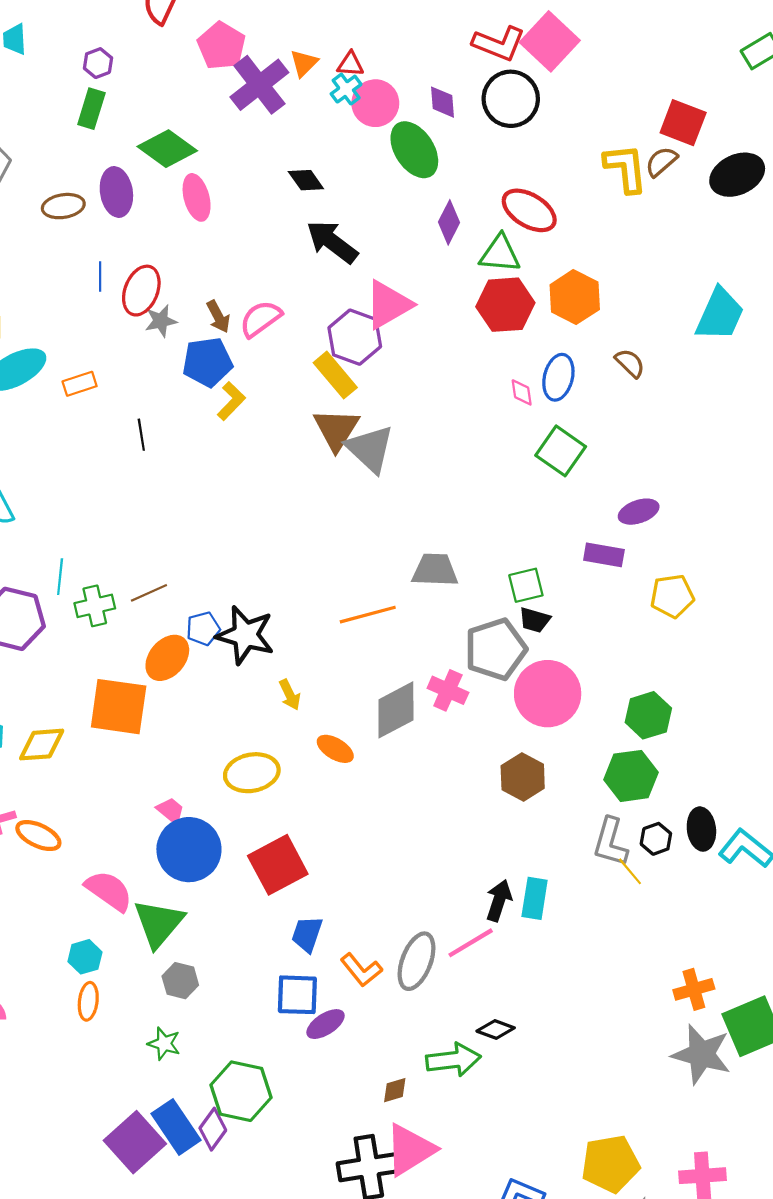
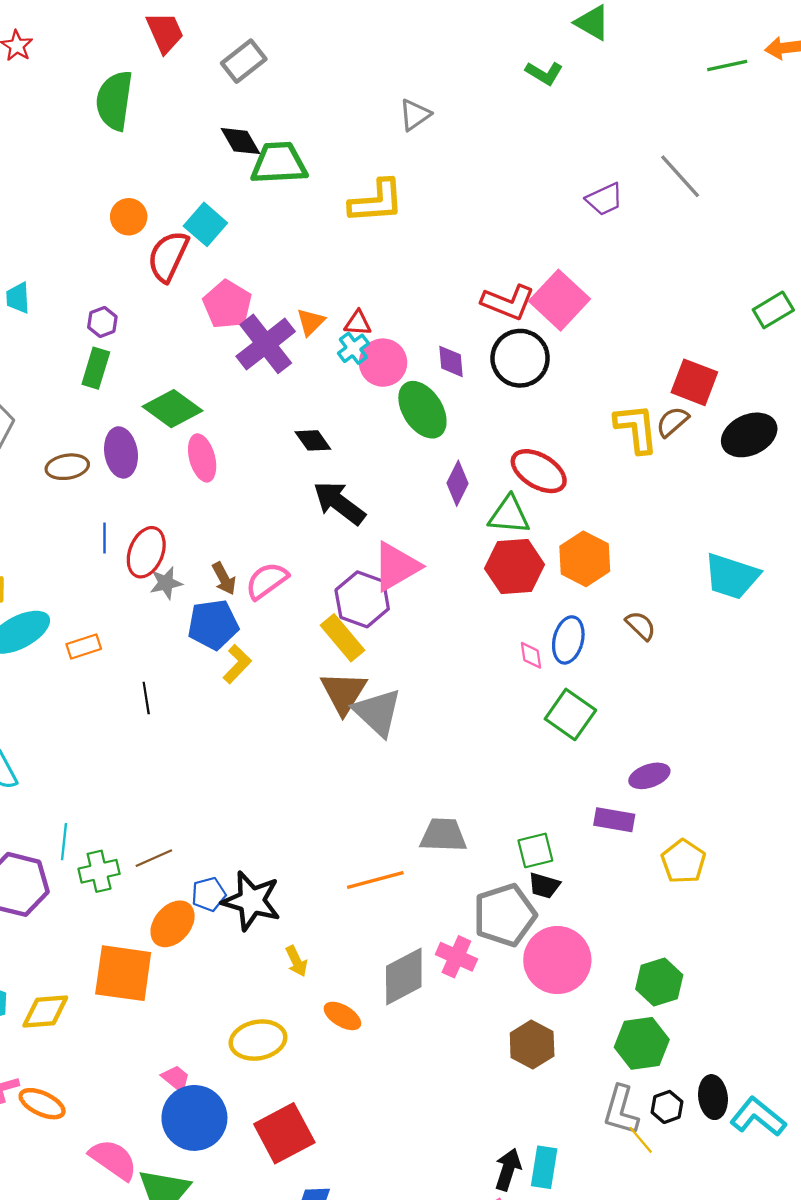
cyan trapezoid: (720, 314) -> (732, 576), turned 84
yellow pentagon: (672, 596) -> (683, 861), turned -30

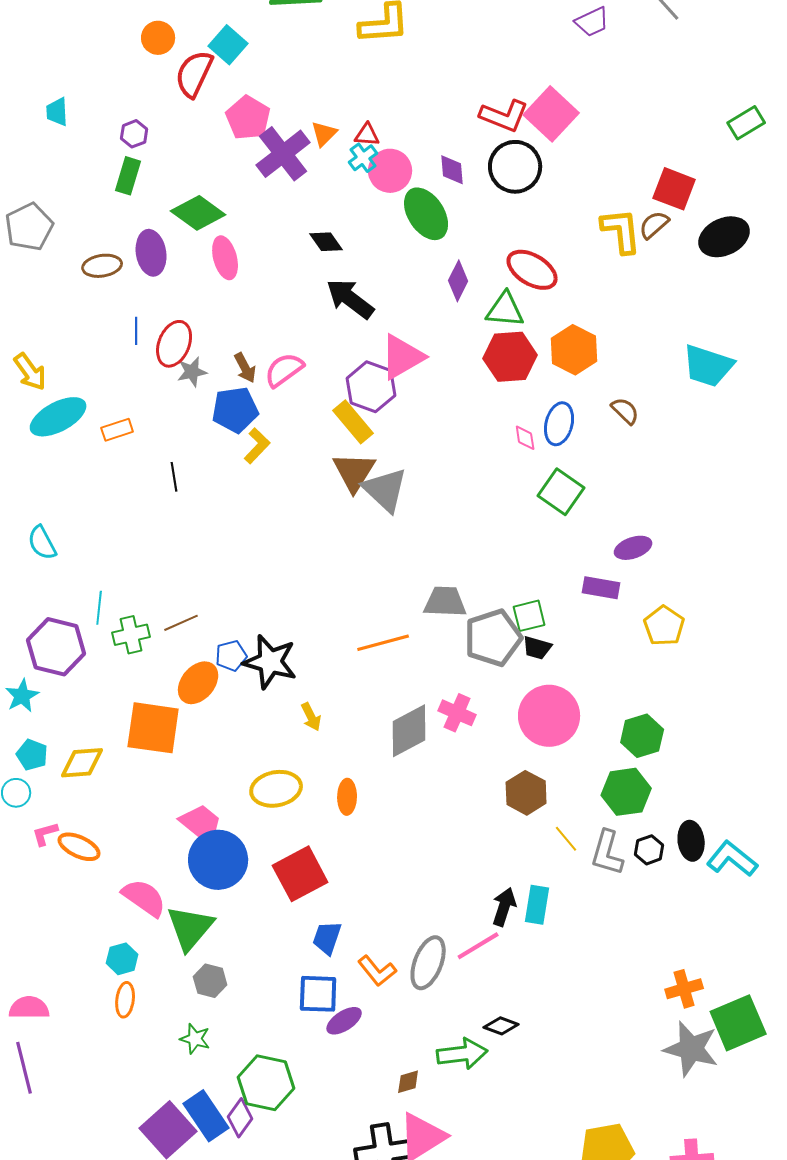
gray pentagon: (505, 915) -> (493, 638), moved
orange ellipse: (342, 1016) -> (347, 797), moved, turned 60
pink trapezoid: (176, 1078) -> (201, 824), size x1.6
yellow line: (641, 1140) -> (566, 839), moved

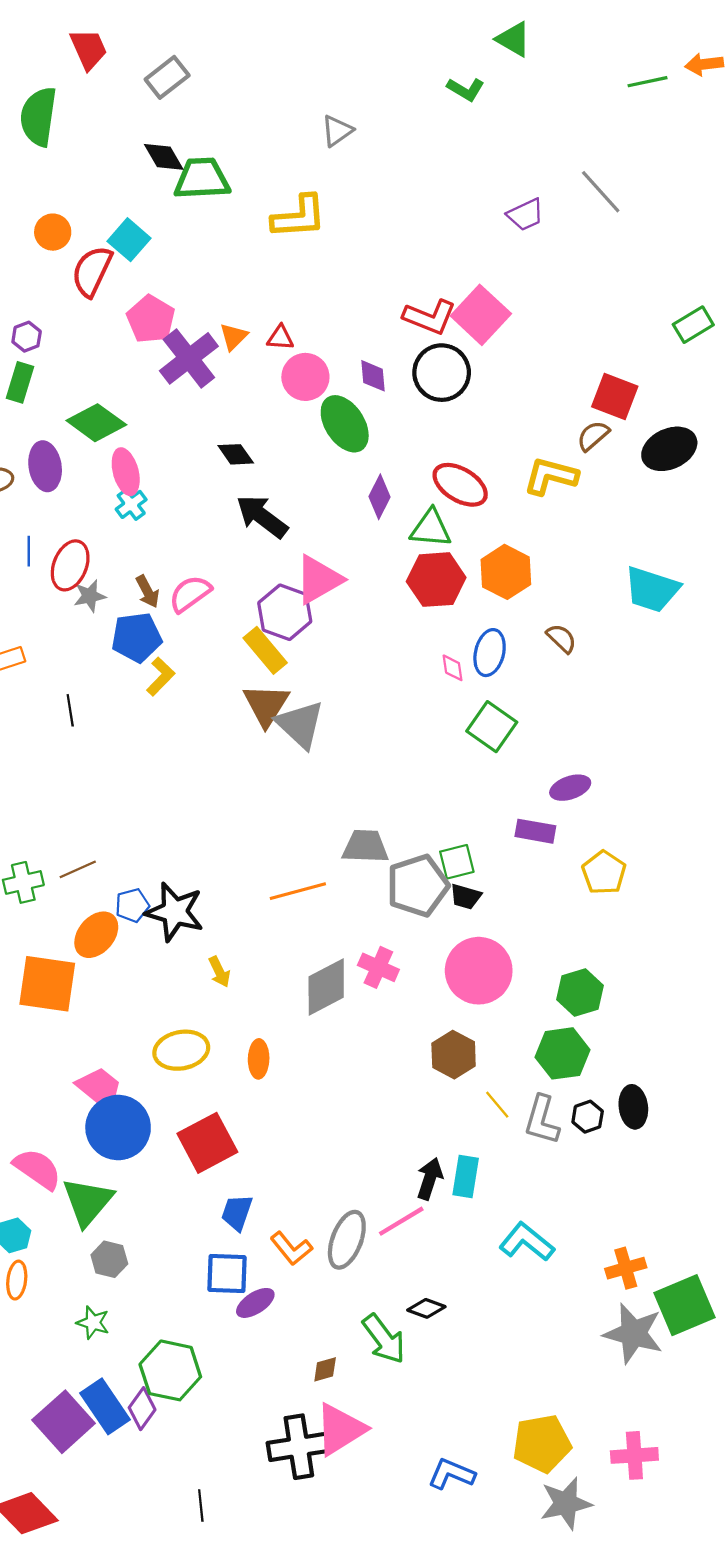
cyan cross: (363, 158) -> (131, 504), moved
yellow L-shape: (621, 231) -> (551, 476), moved, turned -69
cyan L-shape: (732, 859) -> (527, 1242), moved
green arrow: (462, 1054) -> (384, 1339), turned 60

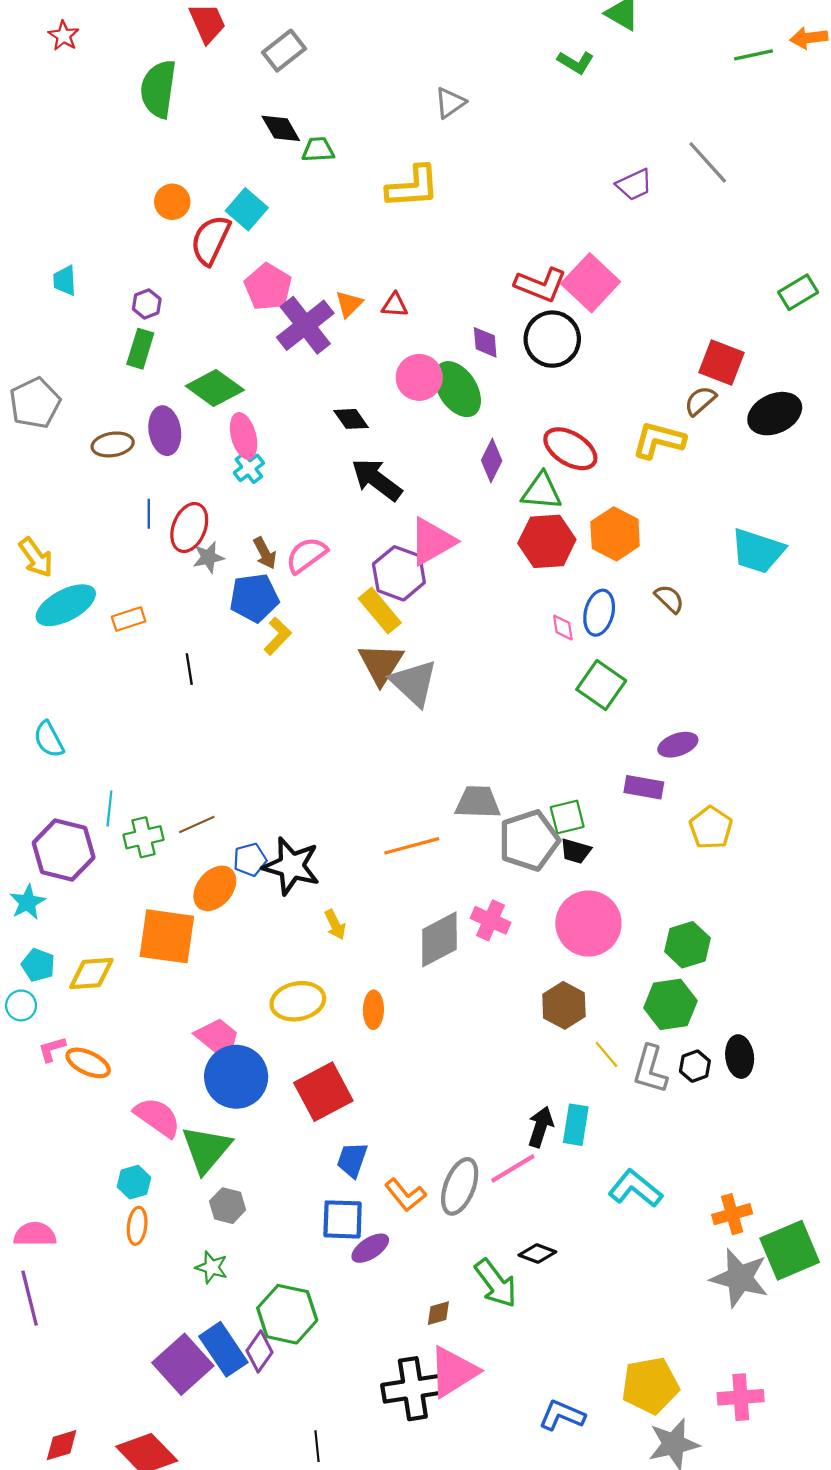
green trapezoid: (202, 179) -> (318, 150), size x0.6
pink circle: (305, 377) -> (419, 377), moved

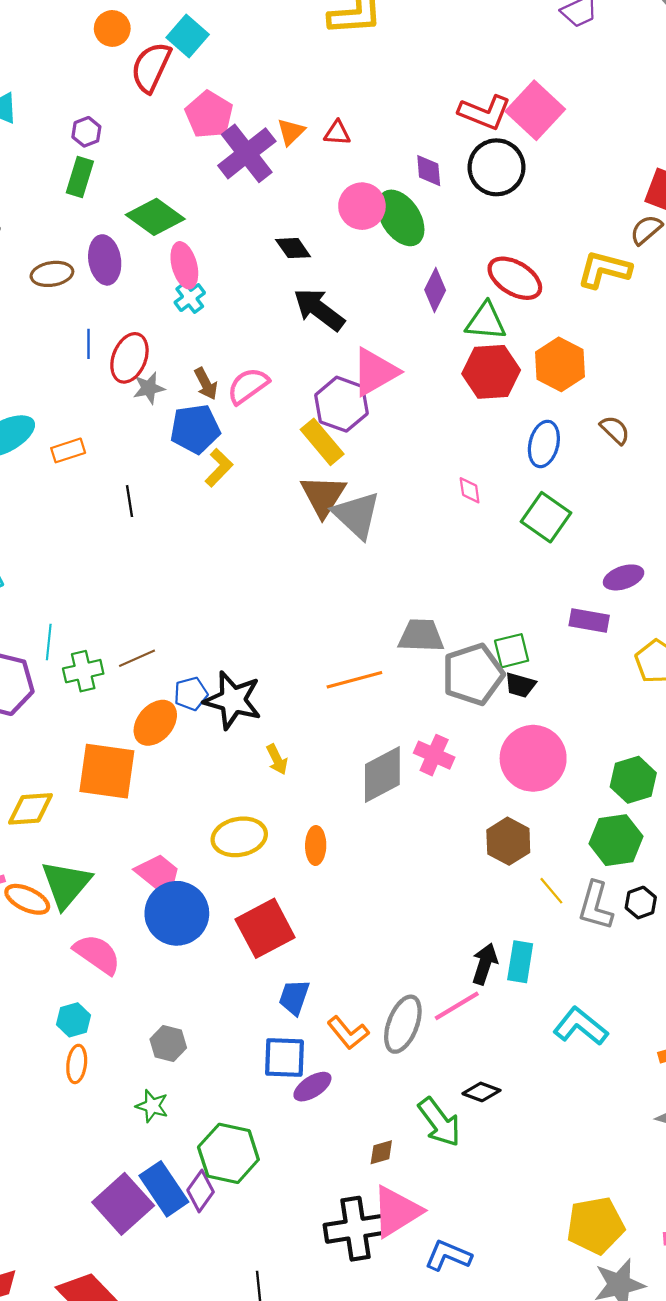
pink diamond: (563, 628) -> (470, 490), moved
green triangle: (206, 1149) -> (66, 884), moved
blue L-shape: (562, 1415) -> (448, 1256), moved

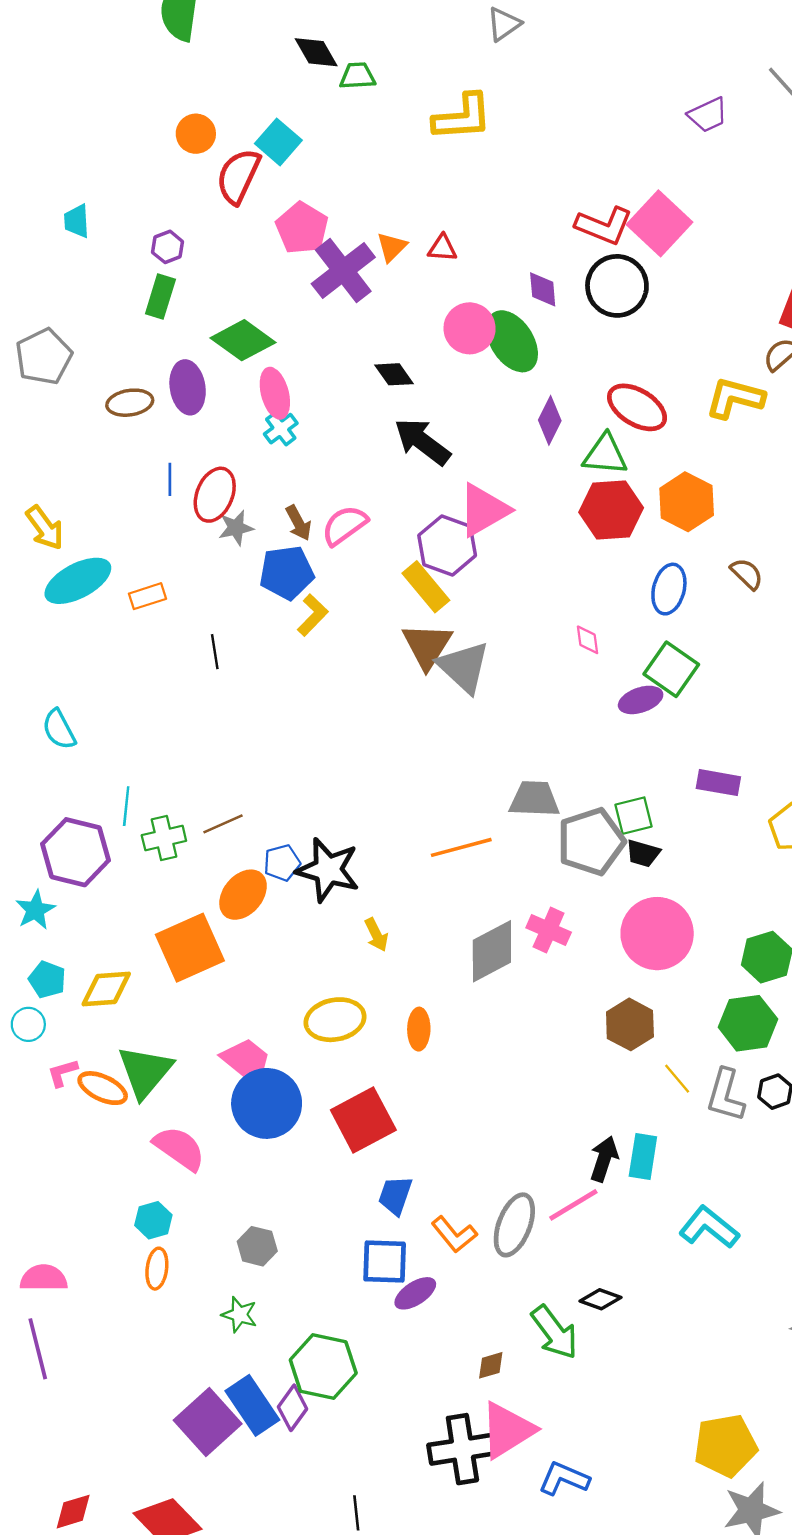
purple ellipse: (624, 577) -> (641, 700), moved
orange square: (107, 771) -> (190, 948), turned -32

